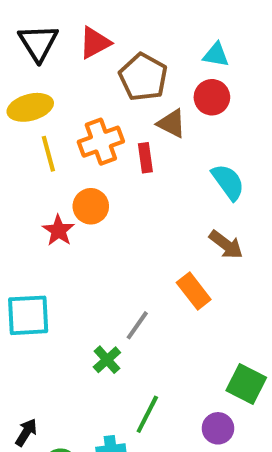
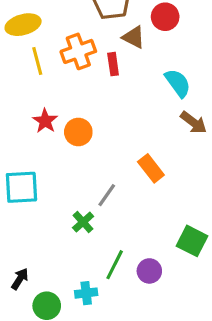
orange circle: (91, 206) -> (78, 132), moved
brown arrow: (226, 245) -> (194, 123), moved
purple circle: (218, 428) -> (149, 271), moved

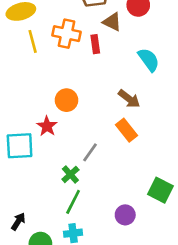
orange cross: (78, 51) -> (67, 34), turned 32
red star: (45, 121) -> (47, 126), moved
brown arrow: (194, 123) -> (129, 99), moved
green line: (115, 265) -> (73, 202), moved

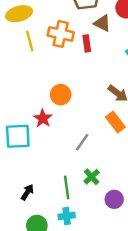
green cross: (70, 174) -> (92, 177), moved
green line: (73, 202) -> (67, 187), turned -35
black arrow: (18, 221) -> (27, 192), moved

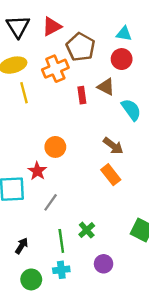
brown triangle: (102, 23) -> (106, 87), moved
orange cross: (61, 34) -> (55, 69), moved, turned -35
gray line: (82, 142) -> (51, 202), moved
purple circle: (114, 199) -> (104, 264), moved

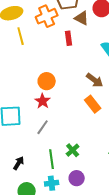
brown triangle: (106, 87) -> (82, 18), moved
red star: (37, 171) -> (43, 101), moved
purple circle: (104, 264) -> (77, 178), moved

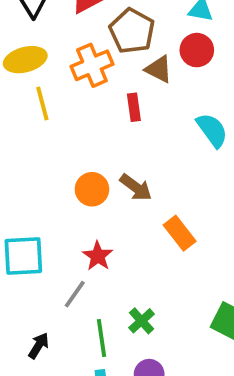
brown arrow: (95, 80) -> (136, 187), moved
red star: (43, 101) -> (98, 256), moved
gray line: (43, 127) -> (75, 294), moved

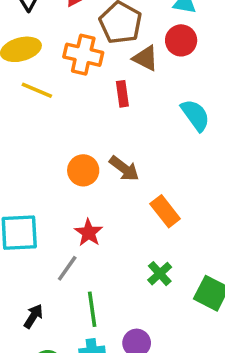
orange cross: (92, 65) -> (83, 55), turned 36
yellow line: (42, 103) -> (37, 90), turned -52
green cross: (142, 321) -> (160, 274), moved

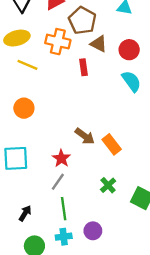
red circle: (181, 40) -> (129, 50), moved
brown arrow: (124, 169) -> (85, 136), moved
orange circle: (83, 170) -> (24, 108), moved
gray line: (67, 268) -> (58, 182), moved

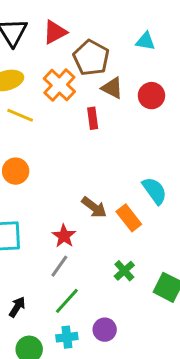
orange cross: (58, 42) -> (59, 85), turned 30
cyan semicircle: (131, 81) -> (155, 191), moved
green line: (64, 209) -> (67, 301), turned 50

